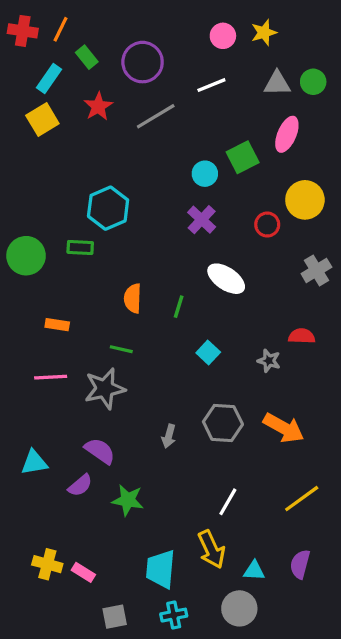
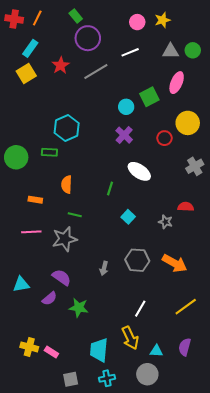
green rectangle: (87, 57) -> (76, 16), moved
orange semicircle: (133, 298) -> (67, 185), moved

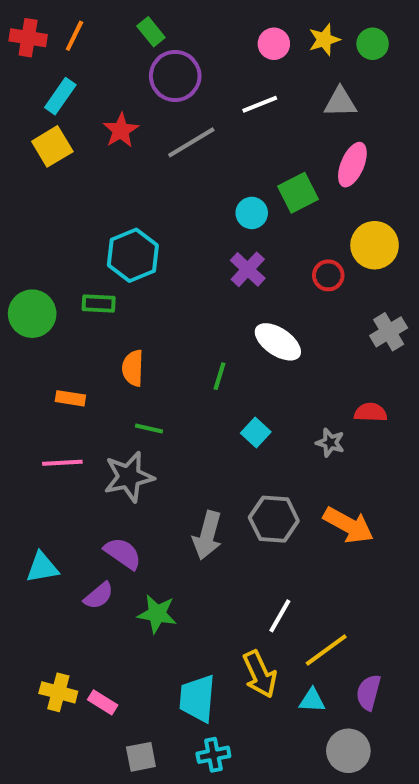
green circle: (193, 50) -> (373, 44), moved
gray arrow: (104, 268) -> (207, 535), size x1.6
yellow line: (186, 307) -> (326, 650), moved
gray circle: (147, 374) -> (348, 751), moved

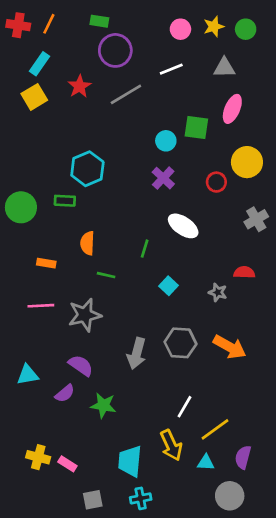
green rectangle: (151, 32) -> (99, 21), turned -42
green square: (298, 193) -> (196, 128), turned 35
green line: (149, 428) -> (106, 275), moved

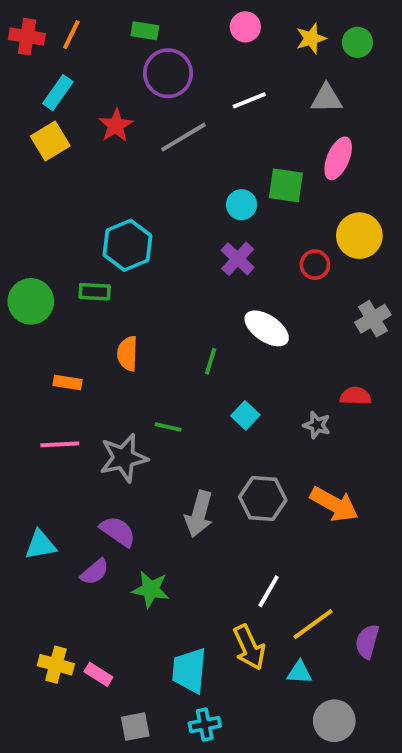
pink circle: (180, 29) -> (245, 27), moved
green line: (106, 275) -> (168, 427), moved
purple semicircle: (243, 457) -> (367, 642), moved

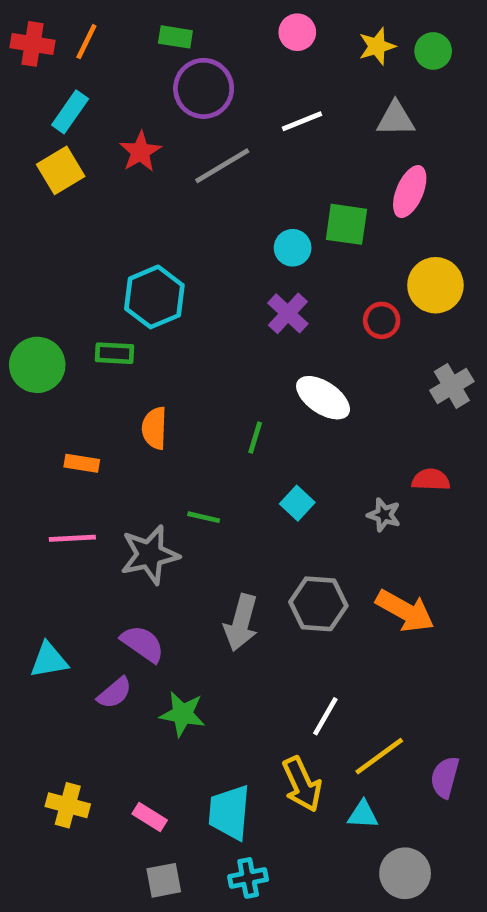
pink rectangle: (98, 674) -> (150, 817), moved

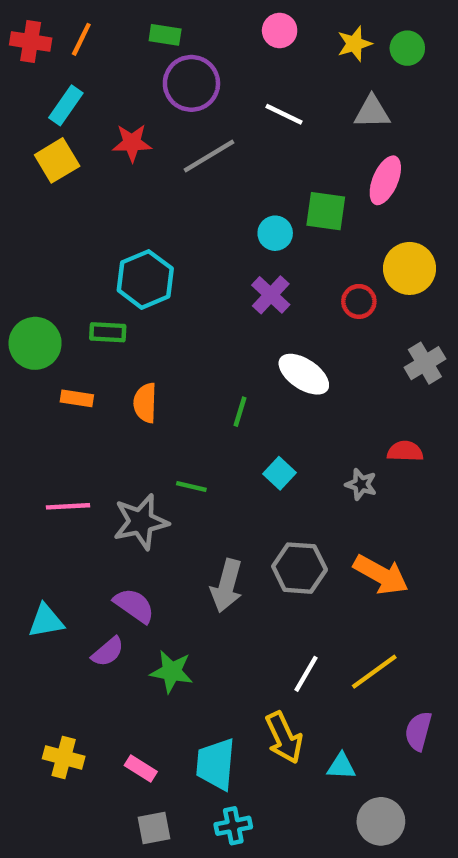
white line: (302, 121) -> (284, 114), turned 48
red star: (140, 152) -> (132, 143), turned 30
orange rectangle: (82, 463) -> (77, 398), moved
yellow line: (379, 756) -> (374, 672), moved

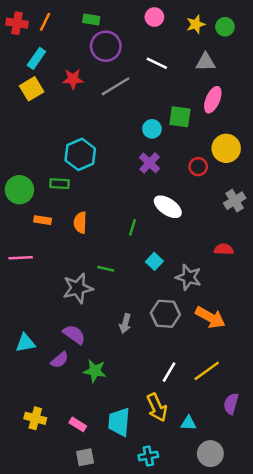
gray star: (361, 484) -> (188, 277), moved, size x1.5
pink line: (68, 506) -> (21, 258), moved
gray arrow: (227, 586) -> (125, 323), size x0.7
cyan cross: (233, 826) -> (148, 456), moved

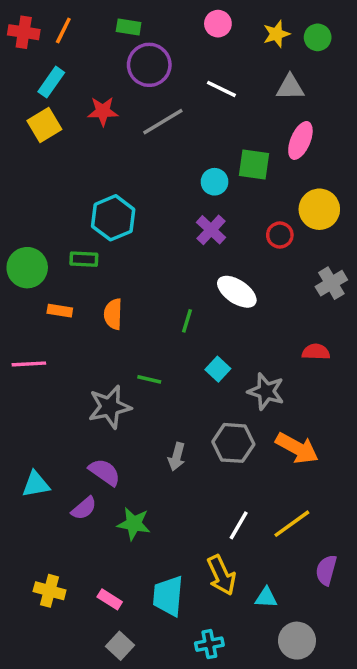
gray square: (85, 457) -> (120, 646), turned -36

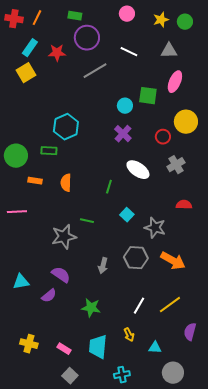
red star: (103, 111) -> (57, 53), moved
gray cross: (331, 283) -> (176, 165), moved
green star: (134, 524) -> (91, 308), moved
yellow arrow: (221, 575) -> (129, 335), size x0.6

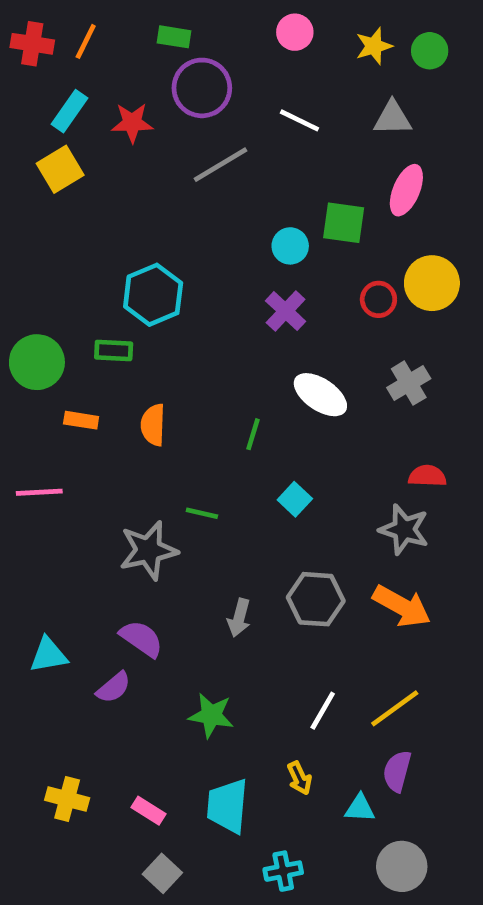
red circle: (163, 137) -> (378, 299), moved
gray star: (155, 228) -> (404, 529), moved
purple semicircle: (190, 332) -> (397, 771), moved

